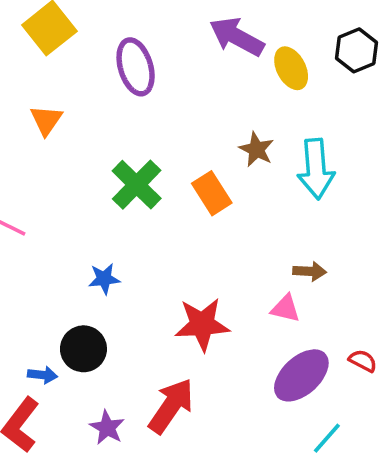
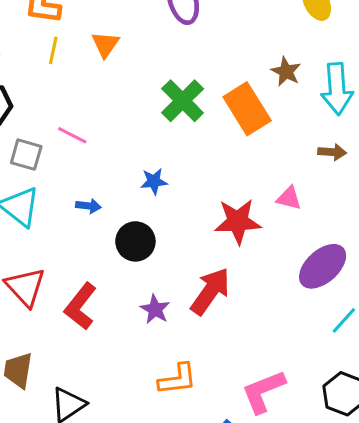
orange rectangle: (212, 193) -> (247, 109), size x1.4
brown arrow: (310, 271) -> (332, 152), moved
pink triangle: (285, 308) -> (289, 198), moved
blue arrow: (42, 375) -> (88, 206), moved

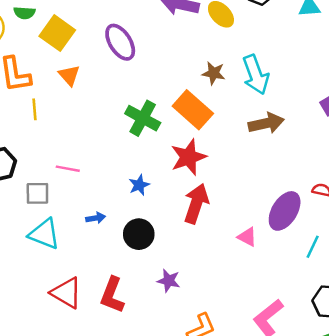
orange triangle: (105, 44) -> (69, 75), moved
brown arrow: (332, 152) -> (266, 123), size x1.6
pink triangle: (289, 198) -> (247, 237), moved, turned 30
red star: (238, 221) -> (188, 157), moved
red arrow: (210, 291) -> (196, 204), moved

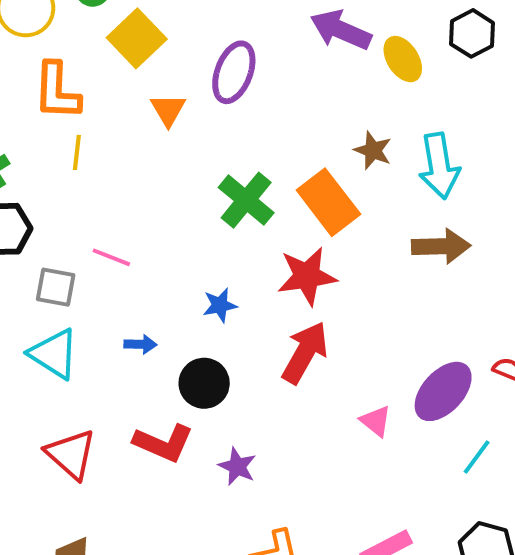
purple ellipse: (120, 42) -> (234, 72), turned 42
orange triangle: (69, 75) -> (168, 110), moved
red L-shape: (112, 295) -> (163, 443), moved, turned -99

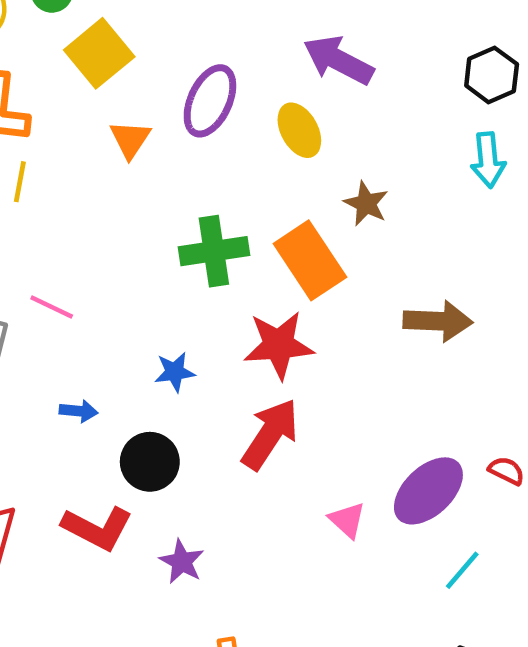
yellow ellipse: (403, 59) -> (299, 130), moved
cyan arrow: (439, 166) -> (488, 160), moved, size x0.7
green cross: (246, 200) -> (214, 251), turned 38

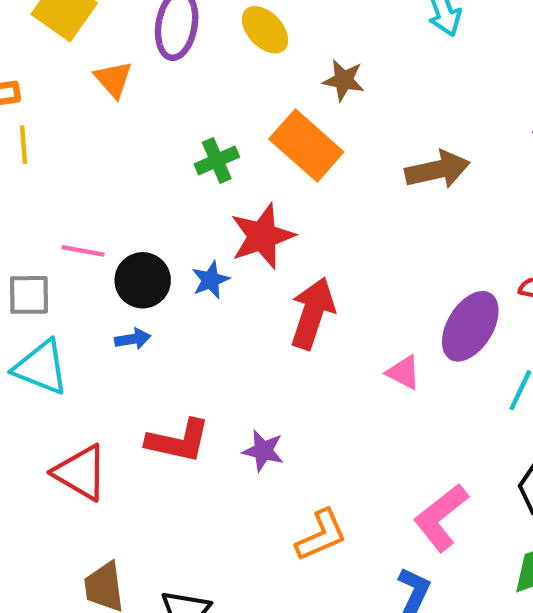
green cross: (214, 251) -> (217, 161), size x0.7
red star: (279, 345) -> (262, 236), moved
black circle: (150, 462) -> (143, 280), moved

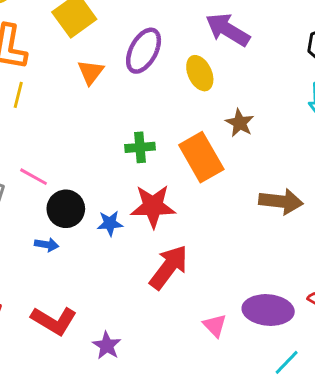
purple ellipse: (470, 326) -> (268, 310), turned 45

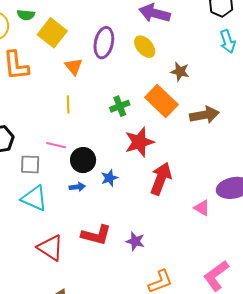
yellow line: (18, 95) -> (68, 104), moved
brown arrow: (281, 201) -> (204, 115), moved
blue star: (110, 223) -> (109, 178), moved

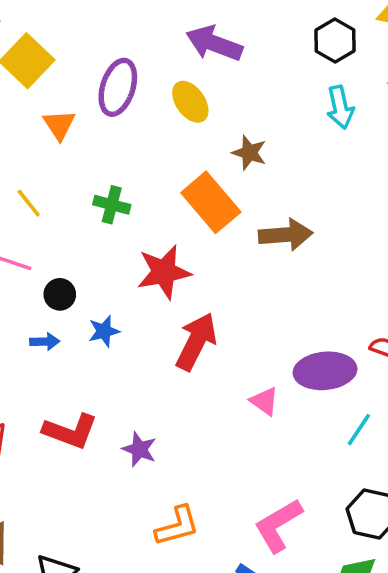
yellow line: (68, 104) -> (29, 203), moved, turned -42
green cross: (120, 106) -> (112, 205), moved, turned 30
black circle: (83, 160) -> (60, 294), size x0.7

